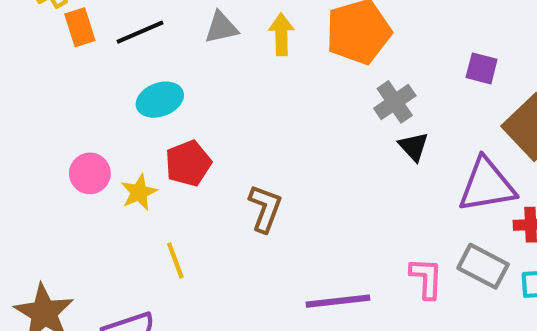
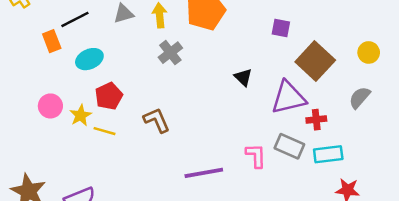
orange rectangle: (80, 27) -> (52, 41), moved
gray cross: (395, 102) -> (170, 53), moved
brown L-shape: (265, 208) -> (157, 120), turned -40
yellow line: (175, 260) -> (105, 131), moved, turned -50

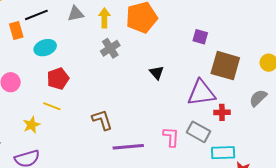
brown square: (315, 61) -> (225, 66), turned -32
black triangle: (243, 77) -> (157, 73), moved
yellow star: (81, 115) -> (32, 125), moved
brown L-shape: (157, 120) -> (102, 120), moved
cyan rectangle: (328, 154) -> (223, 153), moved

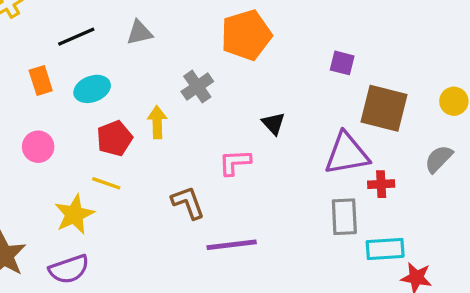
yellow arrow: (104, 18) -> (157, 122), moved
orange rectangle: (16, 31) -> (41, 81), moved
yellow star: (32, 125) -> (74, 214), size x1.4
gray rectangle: (199, 132) -> (344, 217), turned 60
pink L-shape: (171, 137) -> (235, 162), moved, turned -95

